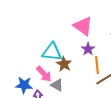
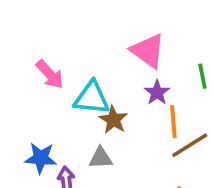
pink arrow: (44, 74) -> (50, 74), moved
gray triangle: (57, 85) -> (101, 158), turned -32

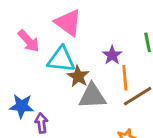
pink triangle: (148, 51) -> (68, 23), moved
gray triangle: (101, 158) -> (92, 96), moved, size x1.5

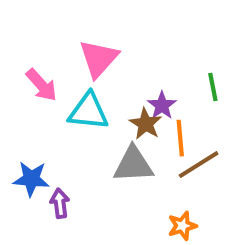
pink triangle: (68, 23) -> (99, 58), turned 36
brown star: (78, 76) -> (146, 124), moved

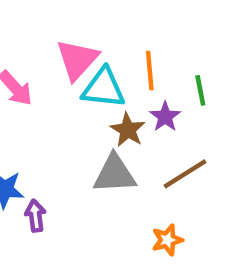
purple star: (162, 105) -> (165, 117), moved
cyan triangle: (88, 112) -> (104, 88), moved
orange line: (180, 138) -> (150, 71), moved

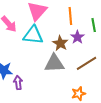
cyan triangle: (104, 88) -> (33, 35), moved

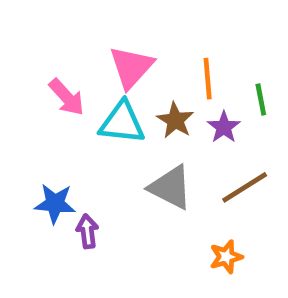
brown star: (60, 43) -> (175, 120), moved
gray triangle: (54, 63) -> (171, 187), turned 30

